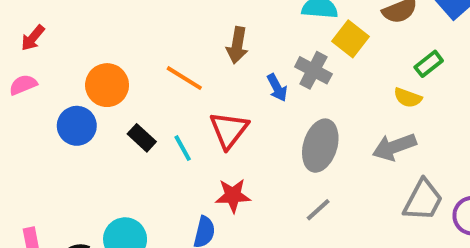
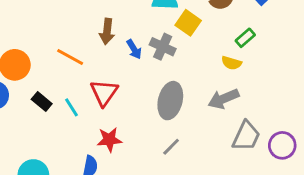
blue arrow: (277, 88) -> (134, 49), moved

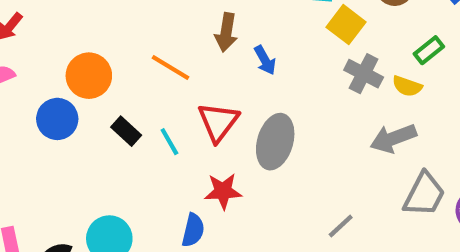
gray cross: (163, 47) -> (364, 74), moved
gray ellipse: (170, 101) -> (275, 142), moved
gray line: (171, 147) -> (341, 226), moved

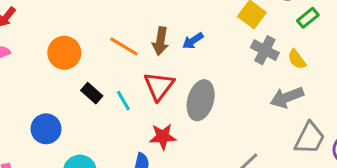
brown arrow: (226, 32) -> (160, 41), moved
green rectangle: (429, 50) -> (308, 18), moved
blue arrow: (265, 60) -> (193, 41), turned 85
yellow semicircle: (407, 86) -> (297, 59), turned 35
blue circle: (57, 119) -> (46, 129), moved

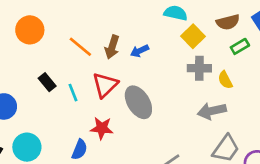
gray cross: (265, 50) -> (199, 68), turned -35
orange circle: (64, 53) -> (30, 30), moved
gray ellipse: (201, 100) -> (138, 102), turned -56

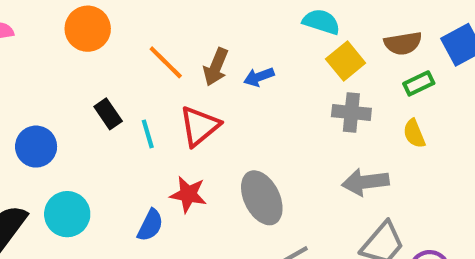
yellow semicircle: (225, 80) -> (414, 134), moved
gray ellipse: (138, 102) -> (262, 198), moved

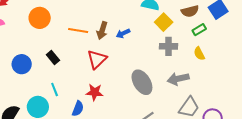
orange line: (166, 62) -> (78, 31), turned -30
cyan line: (148, 134) -> (55, 90), moved
blue circle: (36, 147) -> (22, 64), moved
gray ellipse: (262, 198) -> (142, 82), moved

